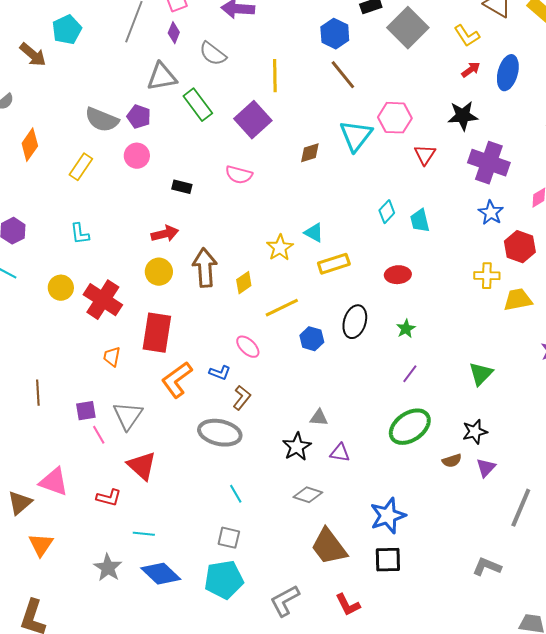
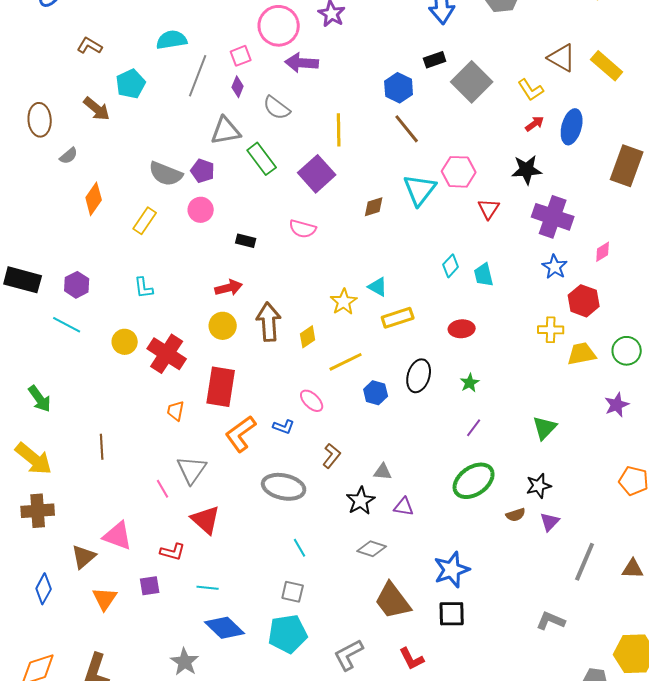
brown L-shape: (242, 398) -> (332, 456), moved
purple square: (86, 411) -> (150, 586), moved
gray star: (108, 568) -> (185, 662), moved

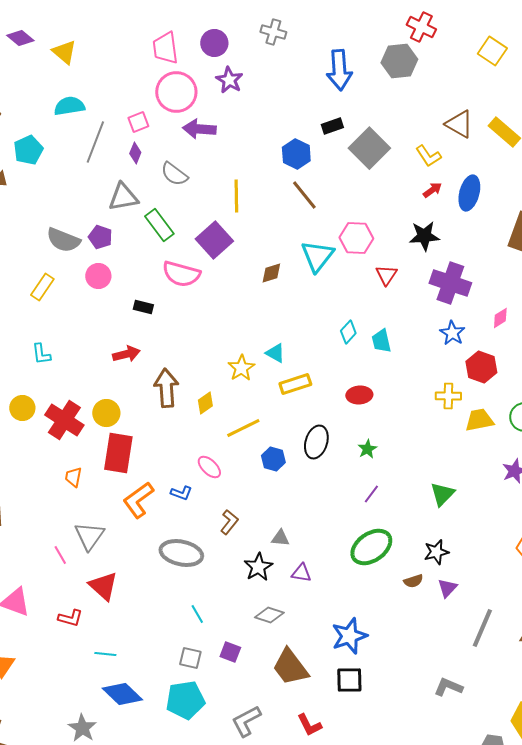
pink semicircle: (303, 229) -> (181, 274), moved, size x1.4
yellow circle: (223, 326) -> (106, 413), moved
purple square: (150, 586) -> (230, 652), moved, turned 30

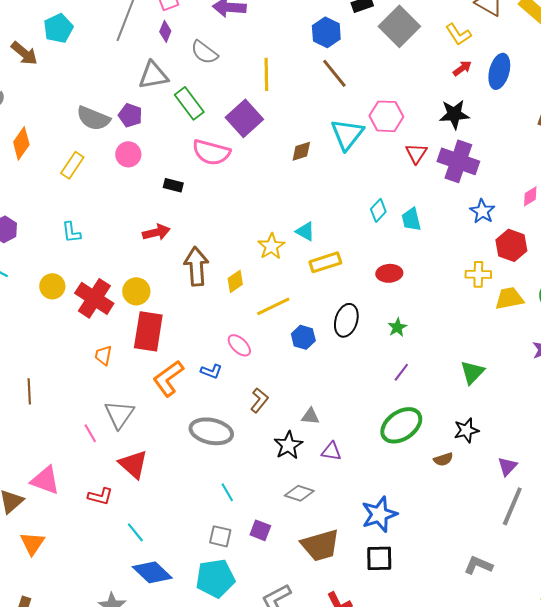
purple cross: (450, 283) -> (458, 161), moved
purple triangle: (447, 588) -> (507, 466), moved
cyan line: (105, 654) -> (135, 532), turned 45
brown trapezoid: (290, 667) -> (320, 545), turned -69

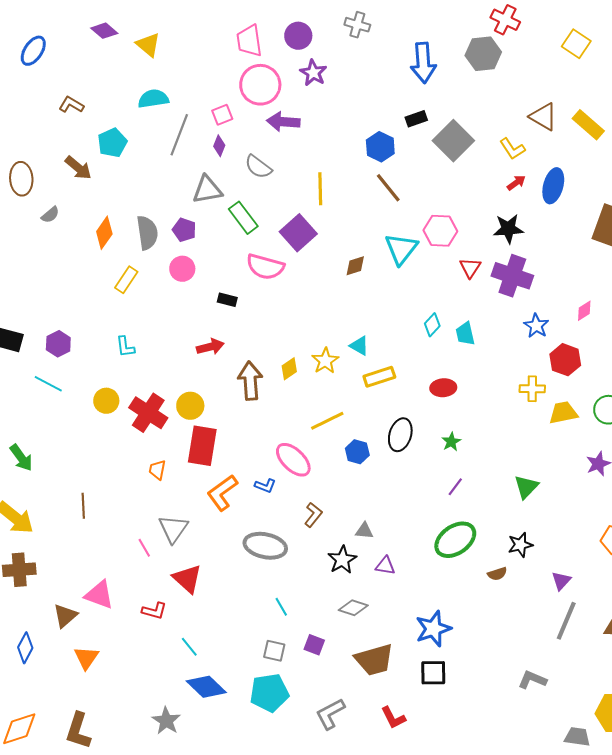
gray semicircle: (93, 118) -> (147, 233), turned -120
orange diamond: (21, 143) -> (104, 233), moved
yellow diamond: (235, 281) -> (289, 369), moved
pink ellipse: (239, 345) -> (293, 460), size x1.5

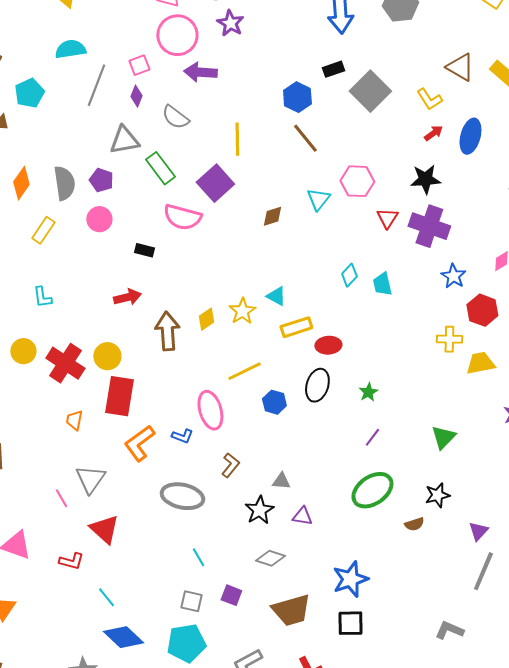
cyan triangle: (401, 249) -> (318, 199), size x0.7
red ellipse: (443, 388) -> (328, 345), moved
pink ellipse: (293, 460) -> (210, 410), turned 30

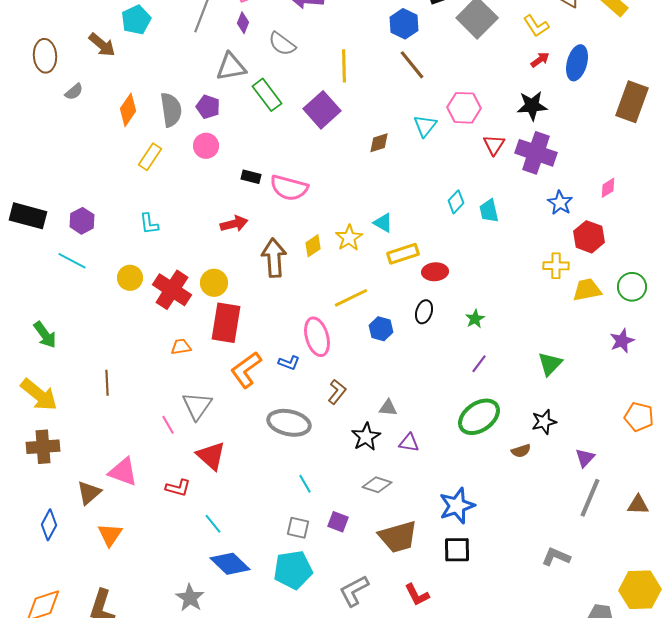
pink semicircle: (182, 217) -> (289, 188), moved
black ellipse: (317, 385) -> (424, 312), size x0.7
orange trapezoid: (74, 420) -> (181, 347), turned 70

